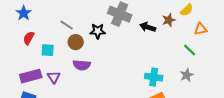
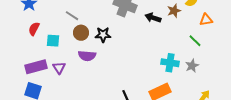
black star: (98, 31) -> (103, 35), moved
cyan cross: (154, 77) -> (170, 63), moved

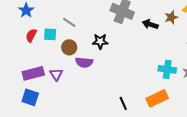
brown circle: (81, 33) -> (69, 47), moved
cyan square: (53, 41) -> (50, 34), moved

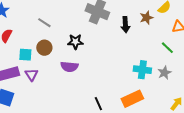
black arrow: (150, 24) -> (125, 25), turned -112
cyan square: (50, 34) -> (25, 55), moved
purple semicircle: (84, 62) -> (69, 67), moved

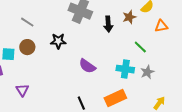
green line: (167, 48) -> (140, 47), moved
purple semicircle: (69, 67) -> (87, 66), moved, turned 30
purple triangle: (31, 75) -> (22, 90), moved

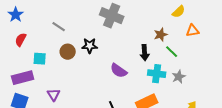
brown star: (129, 17) -> (161, 35), moved
black arrow: (108, 24) -> (145, 53), moved
brown circle: (27, 47) -> (68, 52), moved

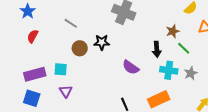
cyan square: (40, 59) -> (61, 69), moved

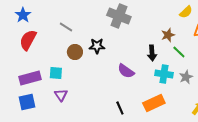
red semicircle: (33, 36) -> (28, 40), size x1.5
blue square: (32, 98) -> (27, 102), turned -30

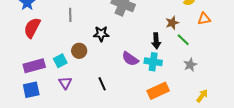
gray line: (66, 27) -> (70, 15), turned 56
brown circle: (75, 52) -> (79, 51), moved
cyan square: (56, 73) -> (60, 61), turned -32
cyan cross: (164, 74) -> (153, 62), moved
black line: (120, 108) -> (102, 84), moved

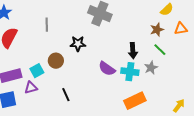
brown star: (172, 23) -> (157, 30), moved
gray star: (190, 65) -> (151, 68), moved
purple triangle: (65, 83) -> (31, 88), moved, turned 48
black line: (102, 84) -> (66, 95), moved

